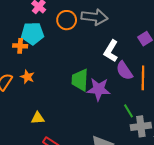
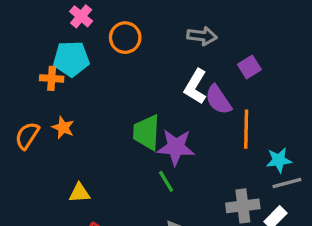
gray arrow: (94, 17) -> (202, 36), moved, size x0.7
purple semicircle: (124, 71) -> (218, 100), moved
green line: (129, 111) -> (166, 181), moved

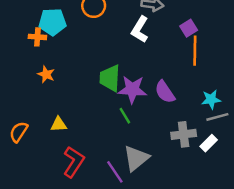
white L-shape: (195, 87) -> (140, 29), moved
purple semicircle: (218, 100) -> (165, 92), moved
orange line: (246, 129) -> (195, 51), moved
orange semicircle: (27, 136) -> (19, 132), moved

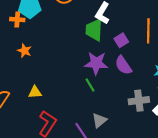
purple square: (189, 28) -> (121, 40), moved
green trapezoid: (110, 78) -> (94, 30), moved
gray triangle: (136, 158) -> (99, 120), size x0.7

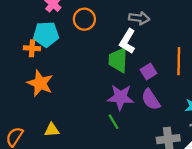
orange star: (25, 51) -> (40, 83), size x1.6

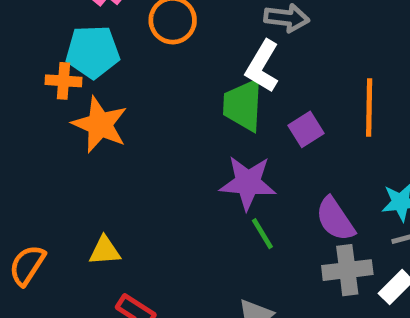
orange star: (40, 83) -> (100, 125), moved
purple semicircle: (151, 100) -> (335, 219), moved
green line: (113, 122) -> (262, 234), moved

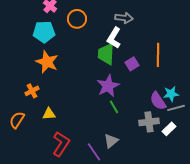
orange cross: (63, 81) -> (32, 91), moved, turned -32
purple star: (248, 183) -> (108, 86), turned -30
purple semicircle: (335, 219) -> (158, 101), moved

